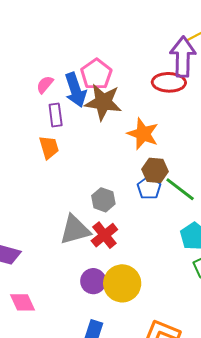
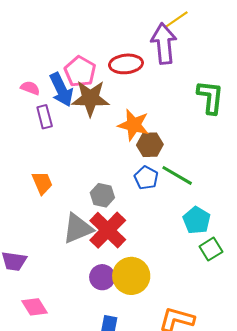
red ellipse: (169, 82) -> (126, 64), moved
pink semicircle: (45, 85) -> (30, 88), turned 78
orange trapezoid: (49, 147) -> (42, 183), moved
brown hexagon: (155, 170) -> (150, 145), moved
red cross: (104, 235) -> (108, 230), size x1.4

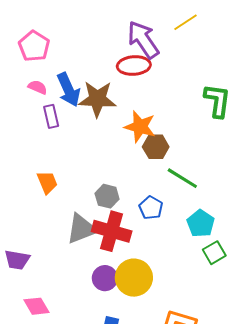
purple arrow: (164, 44) -> (143, 40), moved, turned -30
pink pentagon: (80, 71) -> (34, 46), moved
blue pentagon: (146, 178) -> (151, 208), moved
red cross: (108, 230) -> (112, 231), turned -30

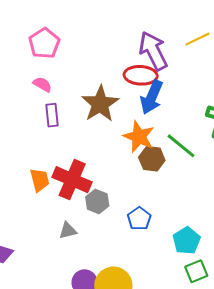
blue arrow: (69, 90) -> (152, 97), moved, turned 40
brown star: (97, 99) -> (100, 104), turned 30
green line: (182, 178) -> (181, 146), moved
gray triangle: (82, 229) -> (68, 231), size x0.6
red cross: (112, 231) -> (72, 180), moved

